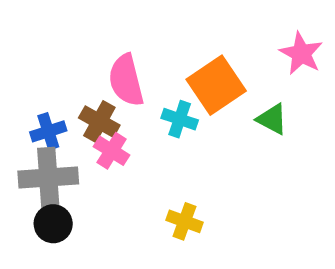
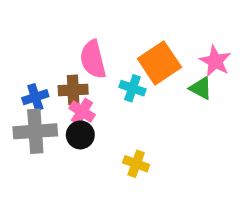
pink star: (301, 53) -> (215, 61), moved
brown cross: (99, 122) -> (73, 90), turned -32
black circle: (53, 224) -> (80, 135), moved

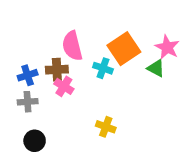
gray cross: (35, 131) -> (28, 102), size x0.6
black circle: (80, 135) -> (35, 141), moved

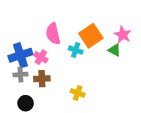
brown cross: (57, 70) -> (42, 79), moved
blue cross: (28, 75) -> (20, 55), size x1.6
pink cross: (64, 86) -> (41, 57), moved

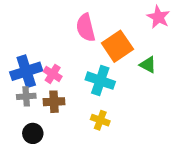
pink semicircle: (53, 34) -> (86, 28), moved
pink star: (123, 35) -> (158, 17), moved
cyan cross: (76, 50) -> (100, 81), moved, size x1.5

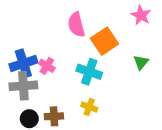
green triangle: (148, 65) -> (141, 62), moved, turned 42
gray cross: (26, 96) -> (23, 86), size x1.6
brown cross: (54, 102) -> (54, 116), moved

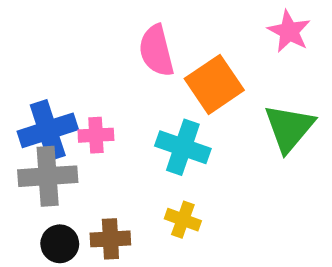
green triangle: (141, 62) -> (289, 128), size x1.6
pink cross: (47, 66) -> (96, 135), turned -35

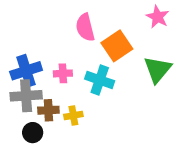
pink cross: (96, 135) -> (63, 73), moved
yellow cross: (183, 220) -> (73, 115), moved, turned -30
brown cross: (110, 239) -> (48, 110), moved

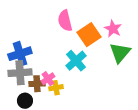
pink star: (158, 17) -> (113, 29), moved
pink cross: (63, 73) -> (48, 79), moved, turned -32
cyan cross: (100, 80) -> (76, 61), turned 30

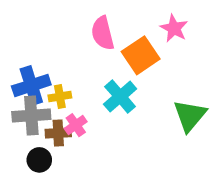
pink star: (113, 29) -> (174, 28), moved
green triangle: (120, 53) -> (190, 116), moved
yellow cross: (56, 88) -> (60, 97), moved

